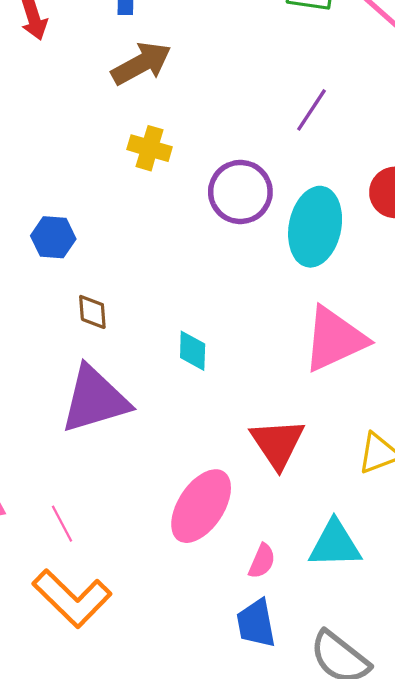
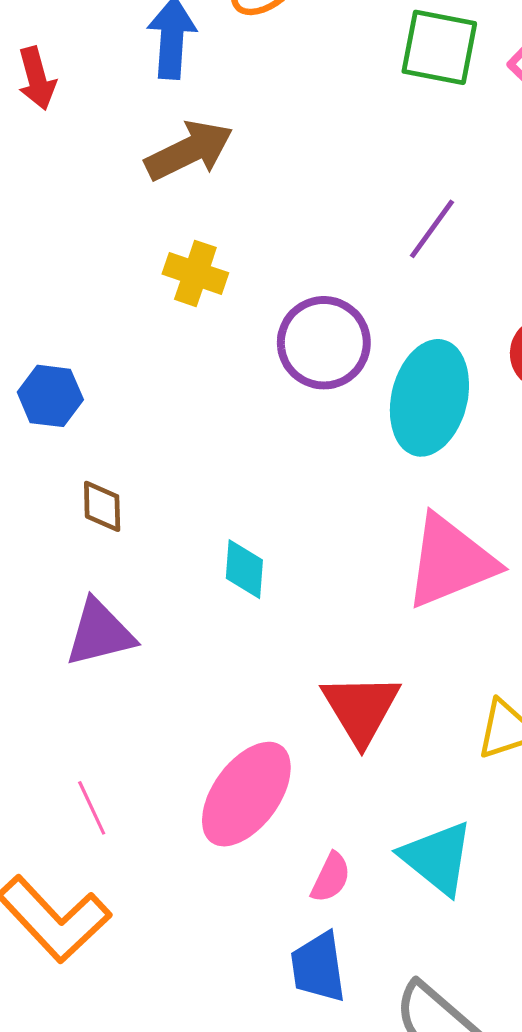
purple triangle: (95, 399) -> (100, 633), size x0.7
pink line: (62, 524) -> (92, 808), moved
cyan triangle: (335, 544) -> (437, 858), turned 38

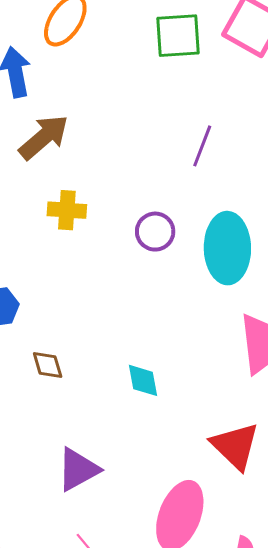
purple circle: (324, 343) -> (155, 232), size x0.7
purple triangle: (100, 633) -> (78, 470), moved

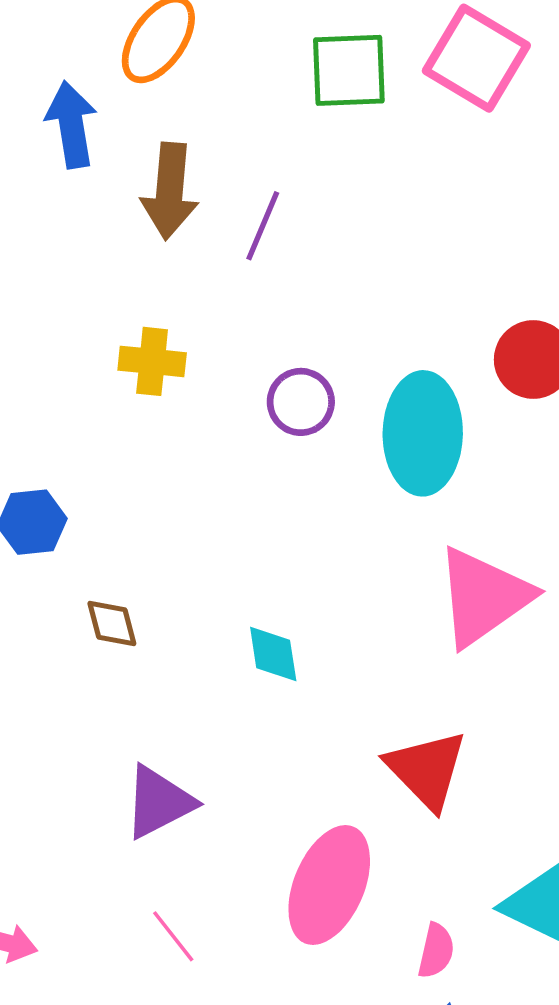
brown arrow: (44, 137) -> (170, 191), moved, turned 134
purple line: (202, 146) -> (263, 226), moved

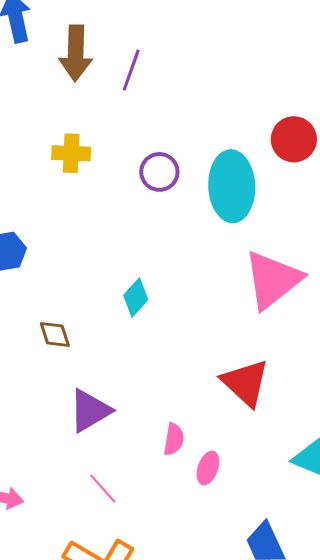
brown diamond: (112, 623) -> (55, 334), moved
cyan diamond: (273, 654) -> (136, 298), moved, turned 54
pink ellipse: (329, 885) -> (208, 468), moved, size x0.5
pink semicircle: (436, 951) -> (174, 439), moved

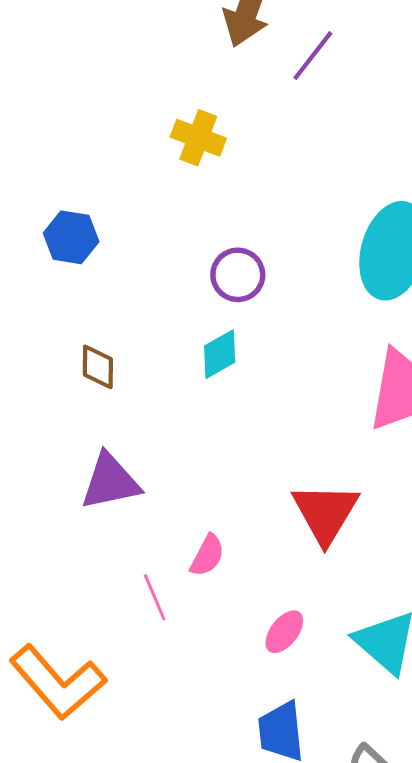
purple circle: (159, 172) -> (238, 275), moved
pink ellipse: (208, 468) -> (284, 632), moved
pink line: (103, 489) -> (155, 597), moved

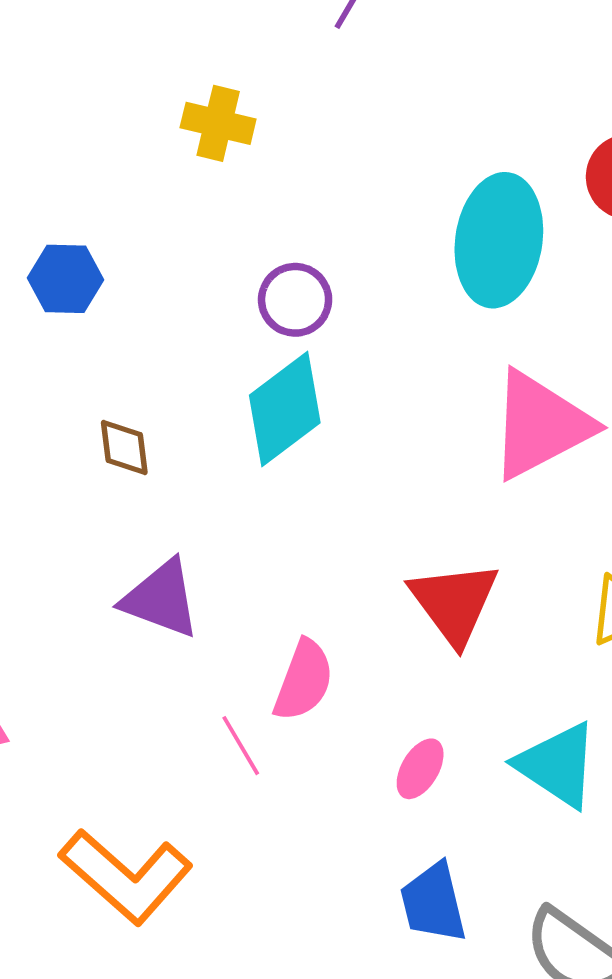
cyan diamond: (220, 354) -> (285, 409), size x1.6
purple triangle: (110, 482) -> (161, 599), turned 40
pink semicircle: (207, 555) -> (304, 680), size x1.4

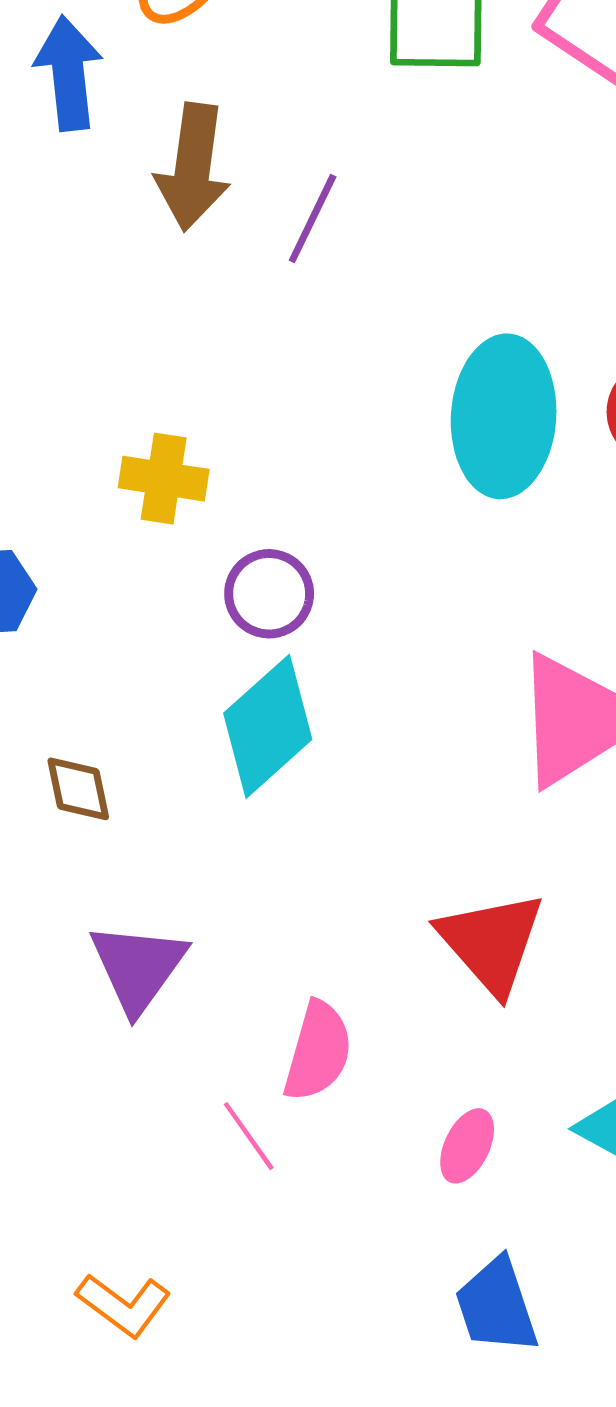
yellow cross: (218, 123) -> (164, 479), moved
cyan ellipse: (499, 240) -> (504, 416), moved
purple triangle: (161, 599) -> (138, 967), turned 50
orange L-shape: (126, 876) -> (124, 1305), size x0.6

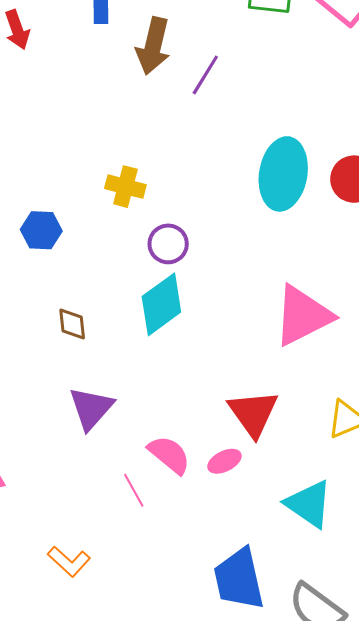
pink semicircle: (318, 1051) -> (169, 455), turned -72
pink ellipse: (467, 1146) -> (224, 461), moved, turned 32
blue trapezoid: (497, 1306) -> (239, 579), size x1.4

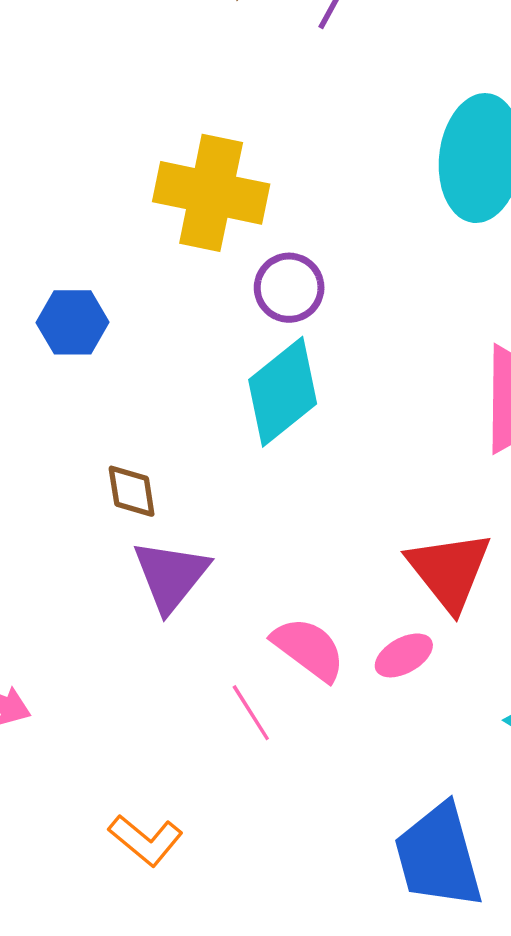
yellow cross: (125, 187) -> (211, 193), size x1.6
blue hexagon: (41, 230) -> (73, 322), moved
brown diamond: (72, 324) -> (132, 491), moved

